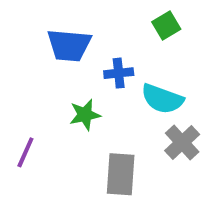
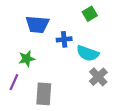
green star: (85, 115) -> (27, 59), moved
gray rectangle: (121, 174) -> (44, 94), moved

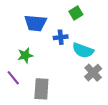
green square: (90, 14) -> (76, 13), moved
purple line: (14, 82) -> (13, 78), turned -63

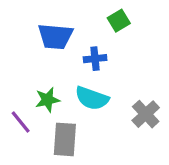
cyan semicircle: (83, 50) -> (92, 98), moved
green star: (25, 55) -> (47, 100), moved

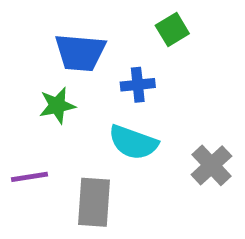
green star: (47, 100) -> (57, 105), moved
purple line: (21, 122) -> (30, 177), turned -60

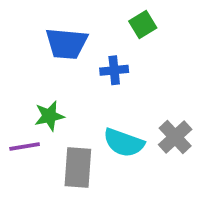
green star: (57, 105) -> (49, 116), moved
cyan semicircle: (133, 142) -> (124, 143), moved

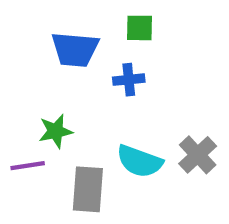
green square: (143, 25) -> (140, 28), moved, turned 32

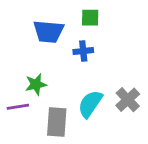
cyan semicircle: (140, 161) -> (90, 104), turned 104

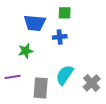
green star: (36, 84) -> (26, 51), moved
gray cross: (128, 100) -> (92, 83), moved

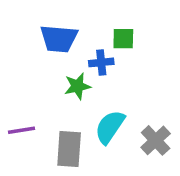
green square: (65, 13) -> (123, 39), moved
green star: (26, 51) -> (77, 86), moved

